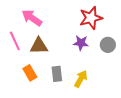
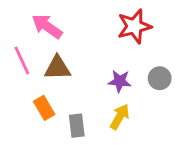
purple star: (81, 43) -> (120, 81), moved
gray circle: (108, 45) -> (160, 78), moved
gray rectangle: (57, 74) -> (77, 126), moved

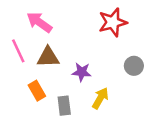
purple star: (120, 81) -> (82, 72), moved

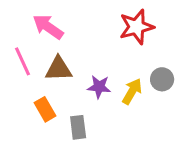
yellow arrow: (100, 98) -> (132, 91), moved

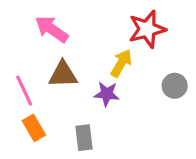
pink line: (23, 61) -> (24, 91), moved
yellow arrow: (132, 91) -> (121, 63), moved
orange rectangle: (45, 109) -> (34, 128), moved

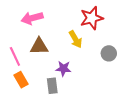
pink arrow: (52, 29) -> (32, 18), turned -50
yellow arrow: (121, 63) -> (75, 39), turned 120
purple star: (107, 94) -> (63, 69), moved

